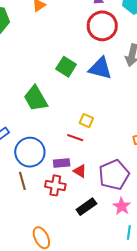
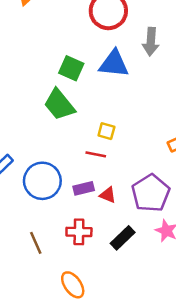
green trapezoid: (36, 98) -> (59, 105), moved
brown line: (22, 181) -> (36, 243), moved
red cross: (55, 185) -> (79, 232), moved

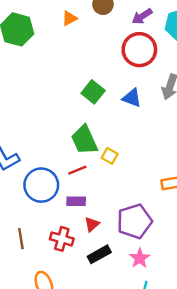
blue triangle: (114, 64) -> (132, 98), size x0.7
green trapezoid: (59, 105) -> (84, 140), moved
red line: (96, 154) -> (77, 170), moved, turned -48
red triangle: (108, 195) -> (92, 224), moved, turned 42

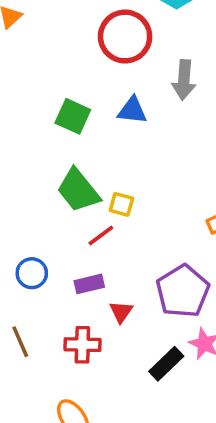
red line: (77, 170) -> (101, 235), moved
blue circle: (41, 185) -> (32, 273), size x0.6
brown line: (21, 239) -> (20, 342), moved
black rectangle: (99, 254) -> (166, 364), moved

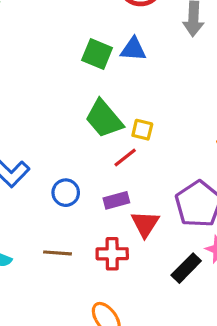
blue triangle: (132, 110) -> (133, 49), moved
red triangle: (121, 312) -> (145, 224), size x1.4
brown line: (20, 342) -> (58, 253), turned -60

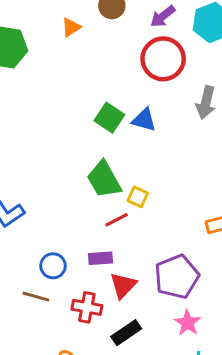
blue circle: (66, 193) -> (53, 266), moved
black rectangle: (186, 268) -> (126, 333), moved

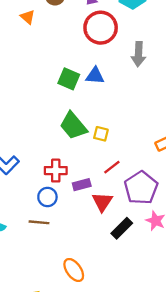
orange triangle: (71, 27) -> (28, 17), turned -35
red line: (117, 220) -> (112, 167), moved
red cross: (87, 307) -> (56, 171), moved
black rectangle: (126, 333) -> (122, 228), moved

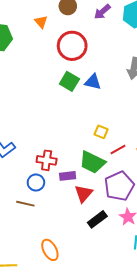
red circle: (101, 28) -> (72, 46), moved
green trapezoid: (73, 126) -> (92, 162), moved, turned -32
yellow square: (101, 134) -> (101, 132), moved
red line: (112, 167) -> (118, 149), moved

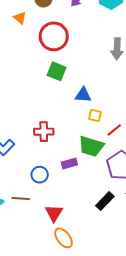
blue triangle: (93, 82) -> (83, 95), moved
red cross: (47, 160) -> (44, 132), moved
red triangle: (84, 194) -> (54, 213), moved
brown line: (25, 204) -> (21, 198), moved

